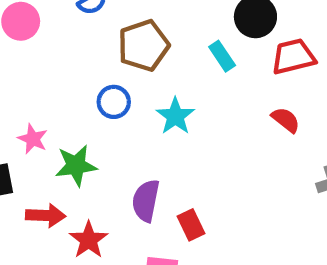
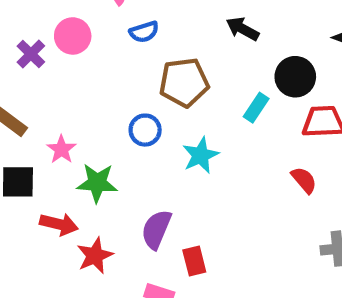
cyan rectangle: (222, 56) -> (256, 108), turned 56

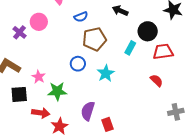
blue semicircle: (144, 32) -> (81, 17), moved

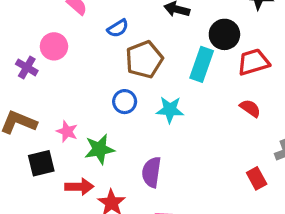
cyan rectangle: (130, 48) -> (202, 64), size x1.5
cyan star: (106, 73) -> (170, 110), turned -30
red rectangle: (107, 124) -> (257, 178), moved

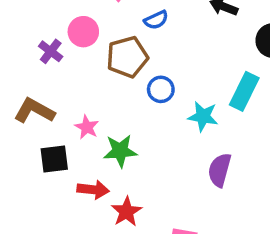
brown pentagon: (144, 59) -> (127, 57), moved
cyan rectangle: (202, 64) -> (244, 91), moved
blue circle: (125, 102) -> (161, 89), moved
purple semicircle: (151, 172) -> (220, 170), moved

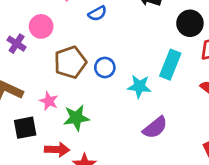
brown pentagon: (127, 57) -> (70, 62), moved
purple semicircle: (220, 170) -> (155, 128), turned -140

